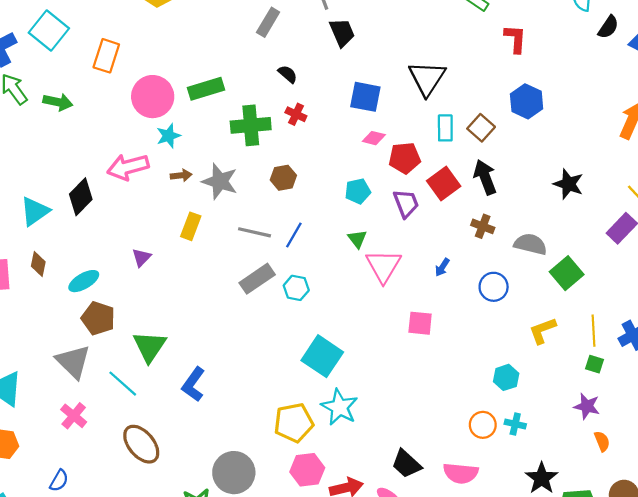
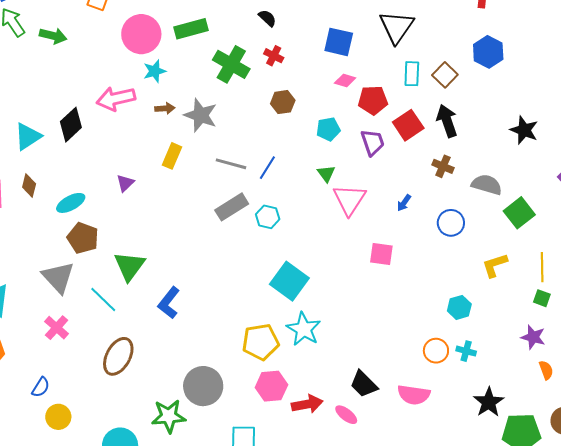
green cross: (251, 125) -> (231, 64), turned 33
brown hexagon: (283, 178) -> (283, 102), moved
brown ellipse: (141, 444) -> (118, 356), turned 66

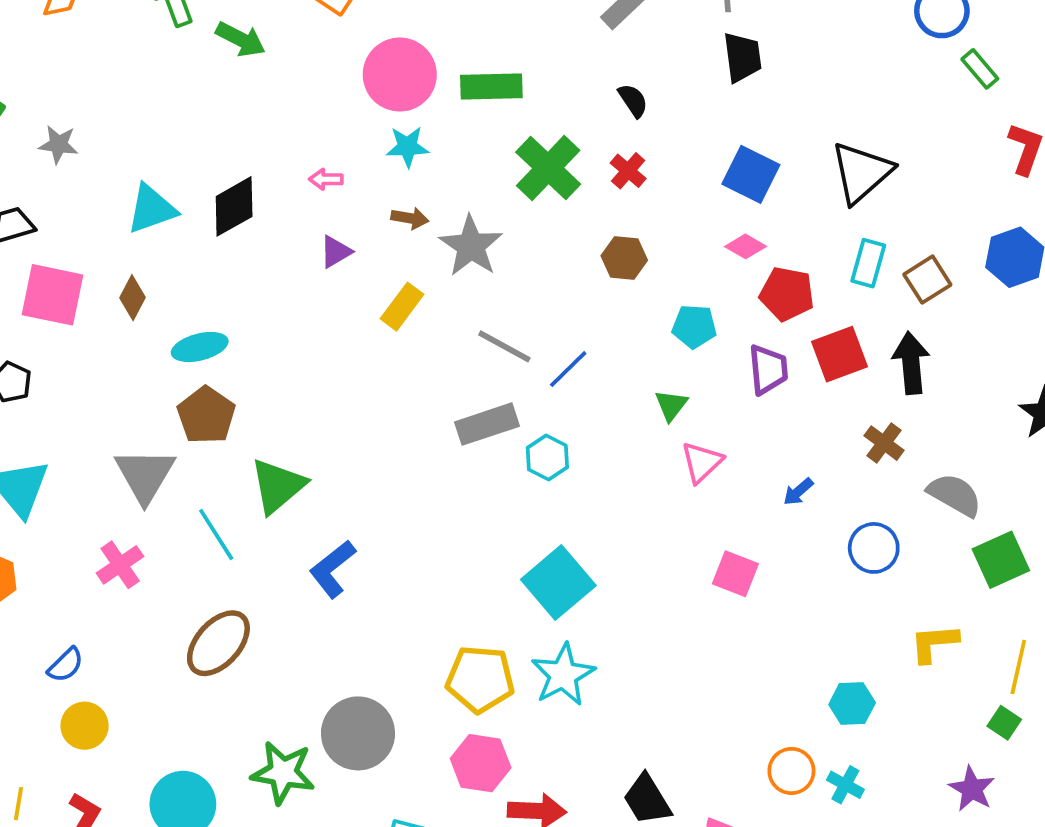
pink arrow: (116, 99) -> (326, 179), size x0.5
purple triangle: (125, 183) -> (336, 252), moved
pink triangle: (349, 200) -> (702, 462), size x0.7

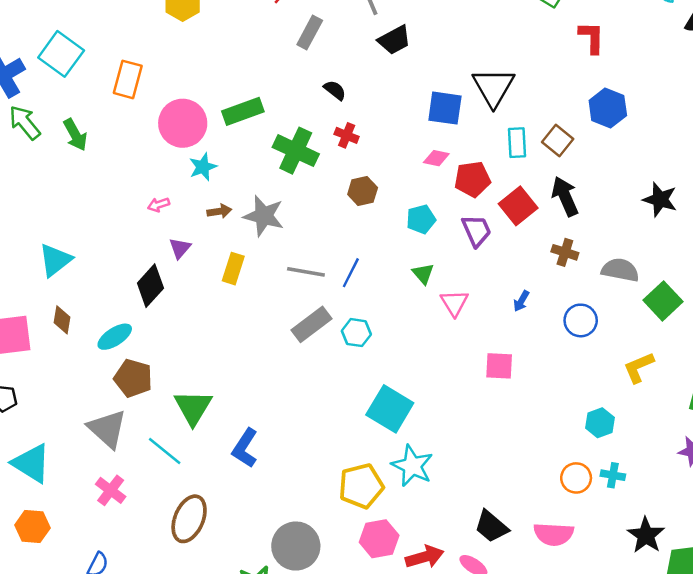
green arrow: (241, 39) -> (75, 135), turned 52
black trapezoid: (742, 57) -> (394, 40), turned 88
blue square: (751, 174) -> (445, 108), moved
black diamond: (234, 206) -> (150, 286), moved

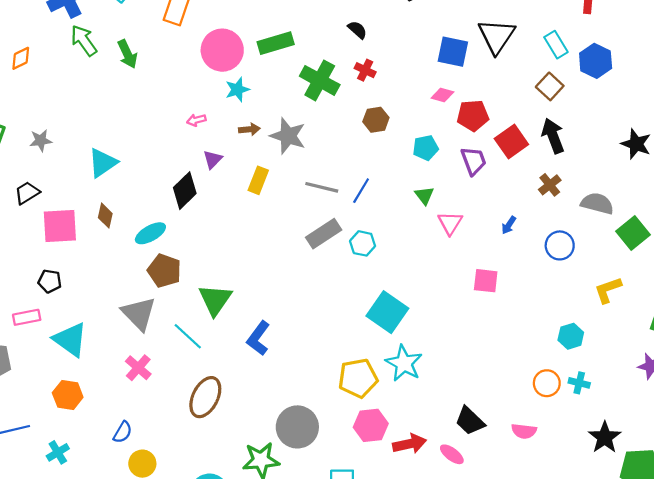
cyan rectangle: (517, 143) -> (556, 45), moved, turned -32
brown cross: (565, 252) -> (550, 185), turned 30
pink semicircle: (554, 534) -> (524, 431), size x0.7

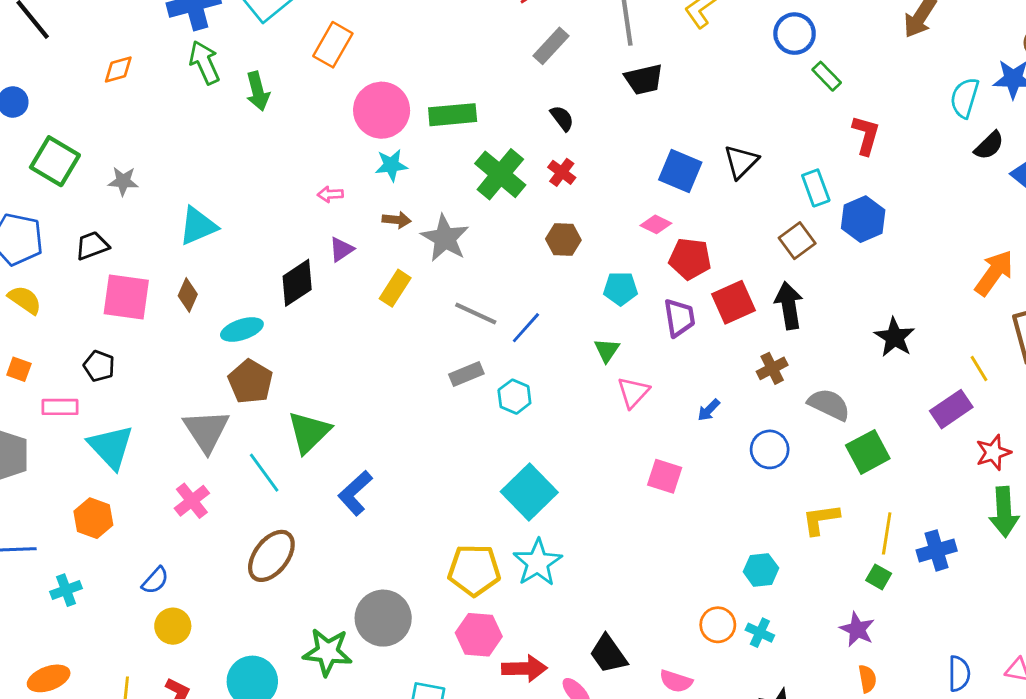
black triangle: (497, 36) -> (741, 162), size x0.7
gray rectangle: (324, 234) -> (466, 374), size x0.7

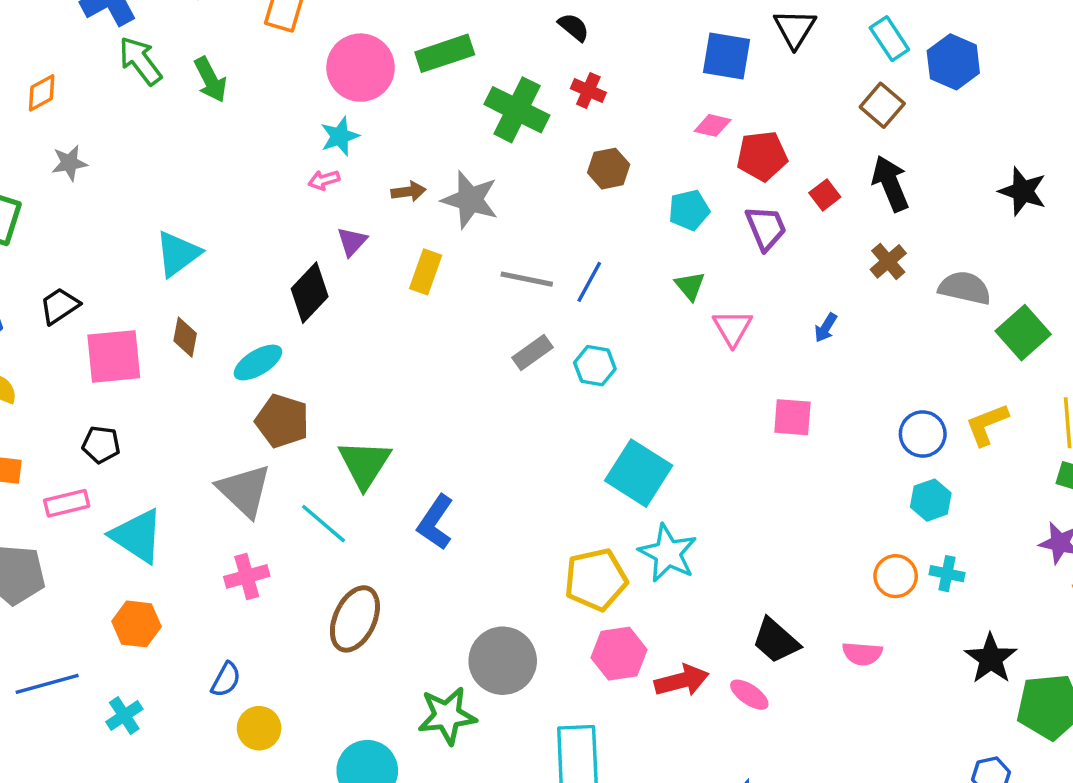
cyan star: (391, 165) -> (340, 136), moved
gray star: (123, 181) -> (69, 163), moved
red square: (733, 302) -> (825, 195), size x0.6
blue circle: (770, 449) -> (923, 434), moved
pink cross: (192, 501) -> (247, 576), turned 36

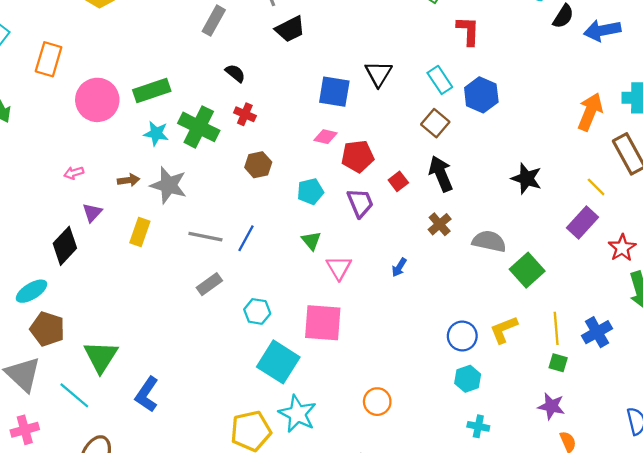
cyan star: (340, 136) -> (156, 133), moved, turned 30
cyan hexagon: (595, 366) -> (257, 311), moved
pink square: (792, 417) -> (323, 323), moved, size x1.5
orange circle: (896, 576) -> (377, 402), moved

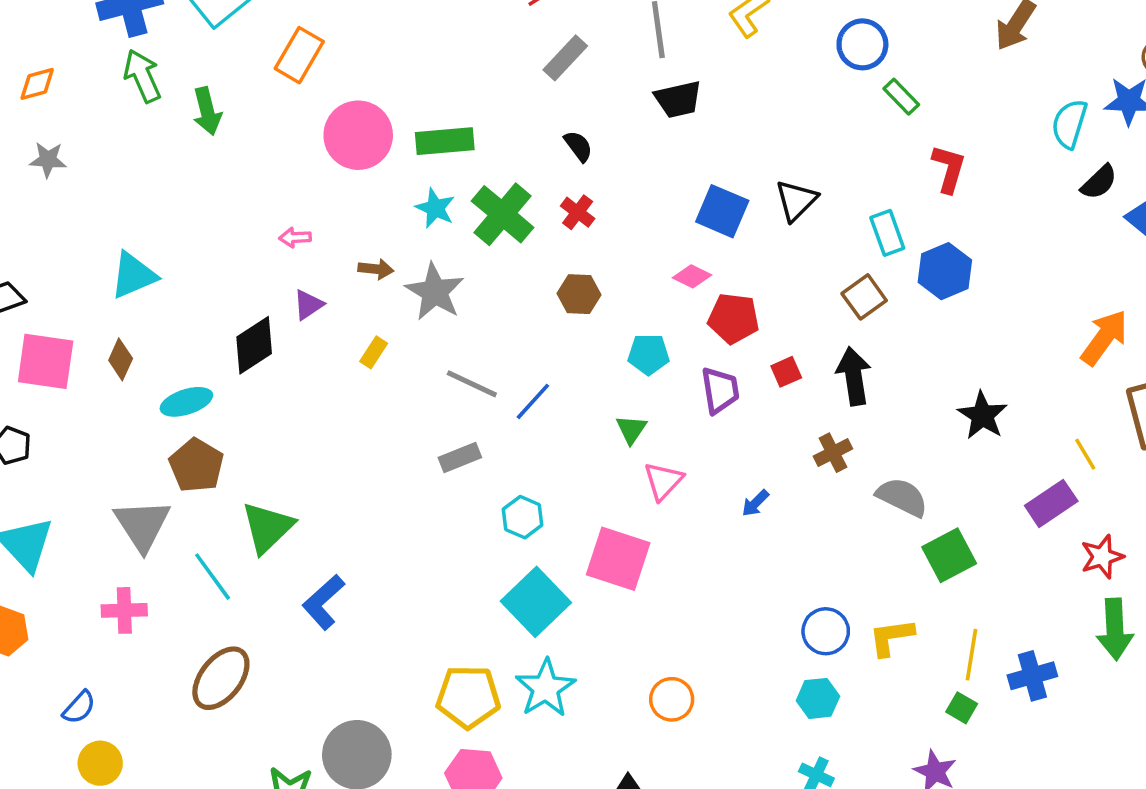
yellow rectangle: (140, 232) -> (374, 352), size x0.7

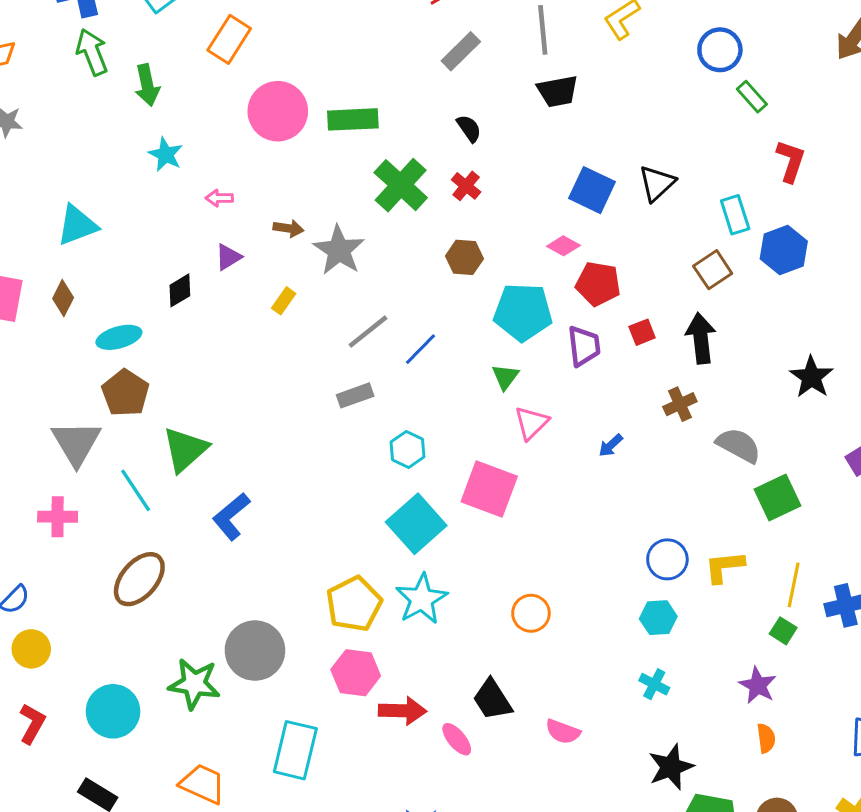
cyan star: (435, 208) -> (166, 155), moved
black diamond: (254, 345) -> (180, 290), size x0.7
cyan pentagon: (648, 354) -> (523, 312), size x1.6
gray line: (472, 384) -> (368, 332), turned -66
yellow pentagon: (468, 697) -> (354, 604), turned -30

